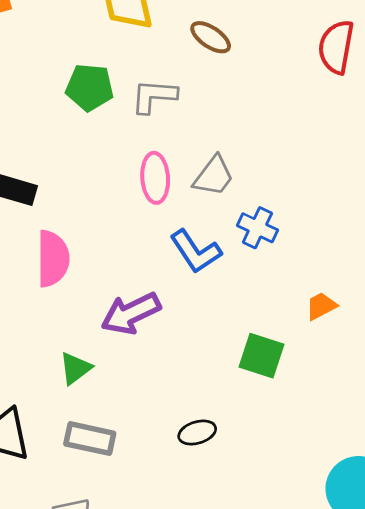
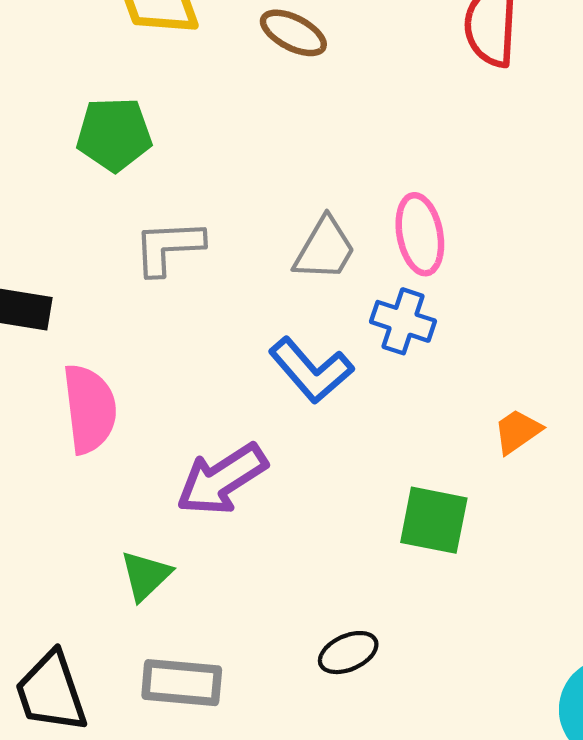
gray L-shape: (154, 96) -> (168, 247), moved
pink ellipse: (155, 178) -> (420, 234), moved

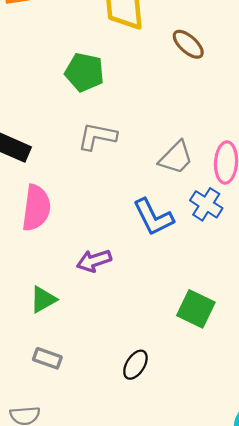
purple arrow: (222, 479) -> (94, 261), size x0.7
black ellipse: (348, 653) -> (135, 365), turned -48
gray rectangle: (182, 683) -> (47, 358), size x0.7

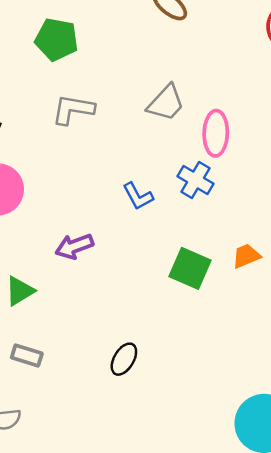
gray trapezoid: (176, 158) -> (166, 103), moved
blue L-shape: (153, 217) -> (138, 196), size x0.7
green square: (196, 309) -> (190, 268), moved

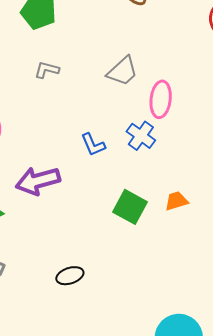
gray L-shape: (73, 109) -> (47, 70), size x0.7
purple arrow: (74, 246) -> (38, 181), size x1.4
black ellipse: (124, 359) -> (70, 276), turned 36

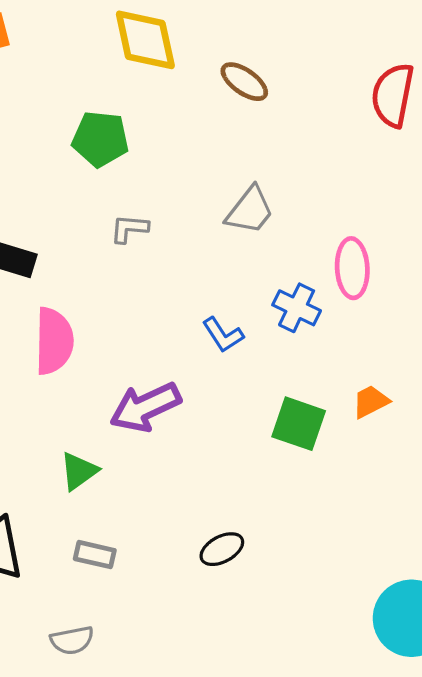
pink ellipse: (161, 99) -> (352, 268), moved

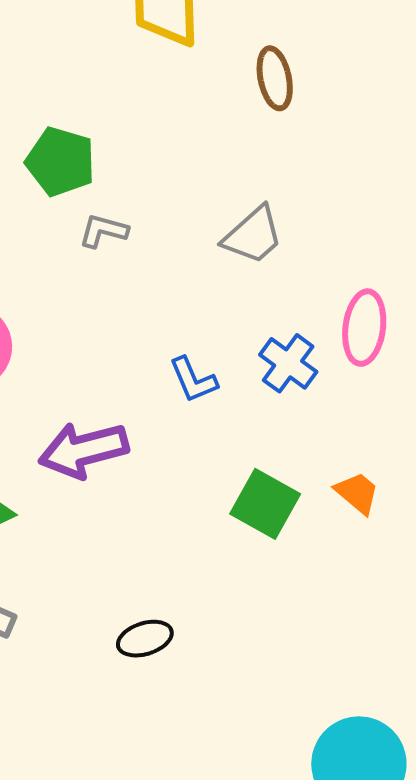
brown ellipse: (244, 82) -> (275, 78), turned 33
green pentagon: (100, 139) -> (61, 162), moved
orange trapezoid: (371, 402) -> (357, 493), turned 57

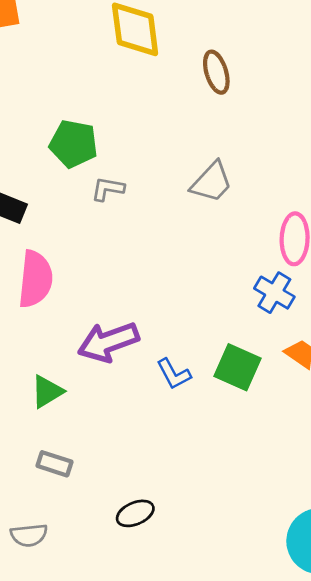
blue cross: (288, 363) -> (274, 293), moved
blue L-shape: (193, 380) -> (174, 374), moved
black ellipse: (145, 639) -> (135, 513), moved

